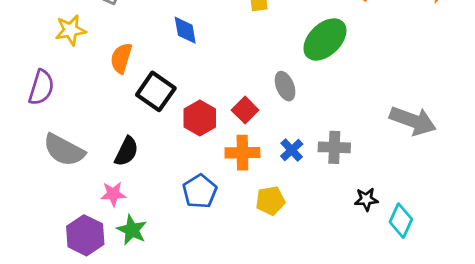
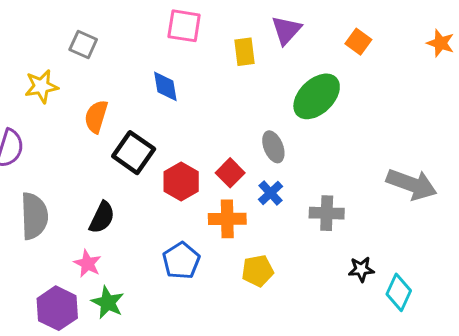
gray semicircle: (64, 150) -> (34, 216), turned -120
blue cross: (292, 150) -> (270, 193), moved
pink star: (113, 194) -> (87, 264), turned 30

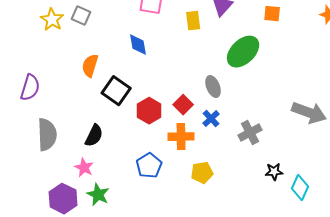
orange square: (358, 42) -> (272, 14), turned -30
yellow star: (41, 86) -> (52, 20), moved, turned -30
gray cross: (327, 213) -> (250, 133), turned -30

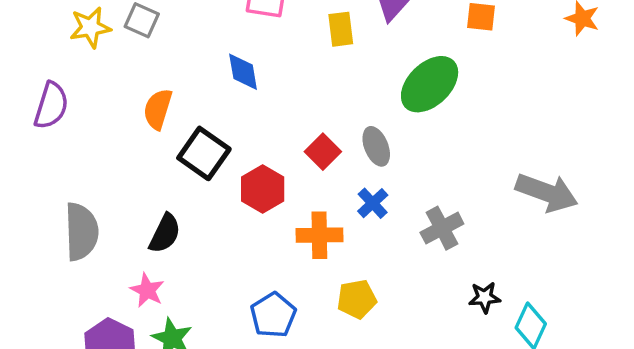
yellow star: (52, 20) -> (90, 27), turned 30
purple semicircle: (30, 88) -> (51, 106), moved
red square: (183, 105) -> (323, 152), moved
blue pentagon: (149, 166) -> (273, 315), moved

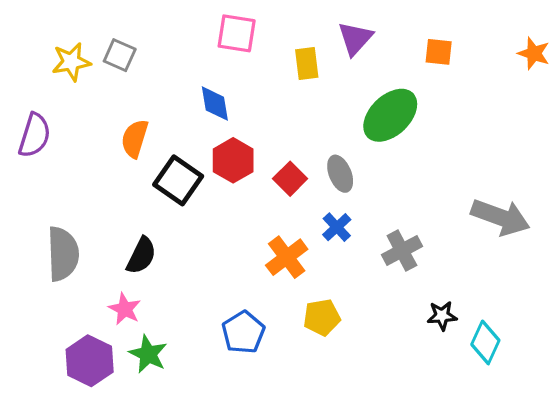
red hexagon: (263, 189) -> (233, 160), moved
orange cross: (319, 235) -> (287, 257), turned -36

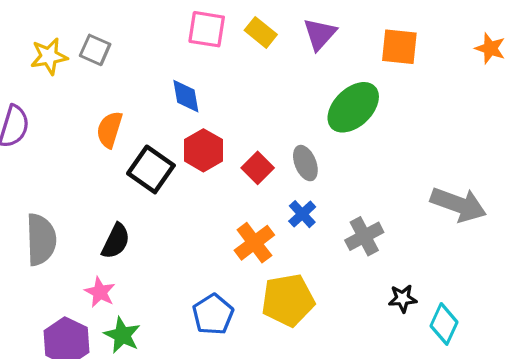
orange square: (439, 52) -> (399, 47), size x1.4
yellow rectangle: (307, 63) -> (261, 32), moved, turned -44
yellow pentagon: (322, 317) -> (288, 300), size x1.5

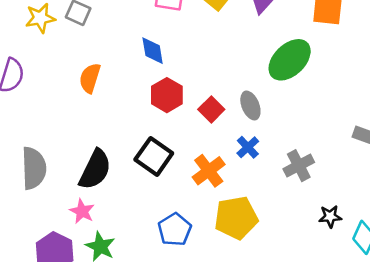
black square: (151, 169) -> (154, 156), moved
black semicircle: (116, 241) -> (95, 169), size x1.4

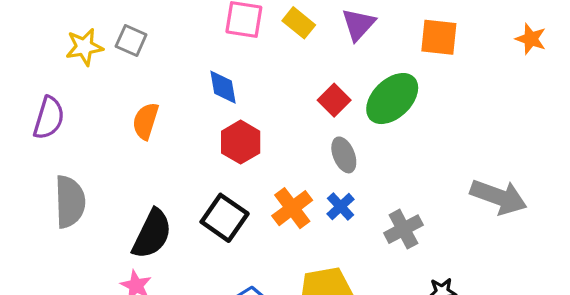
red square: (211, 109) -> (334, 100), moved
gray semicircle: (34, 168) -> (70, 202), moved
orange cross: (209, 171) -> (292, 208), moved

